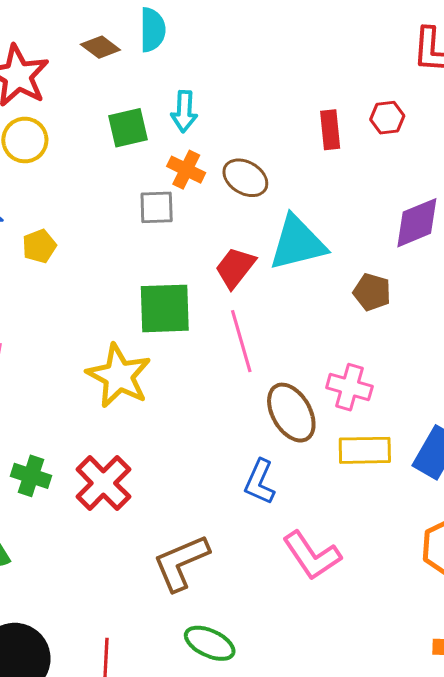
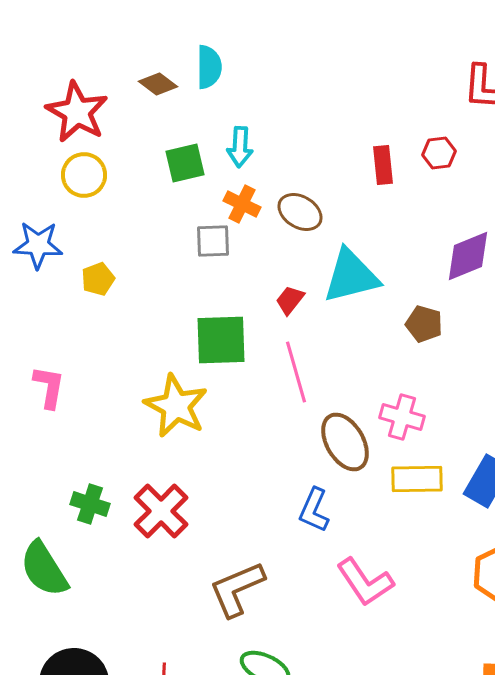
red trapezoid: (235, 268) -> (290, 300), size x0.7

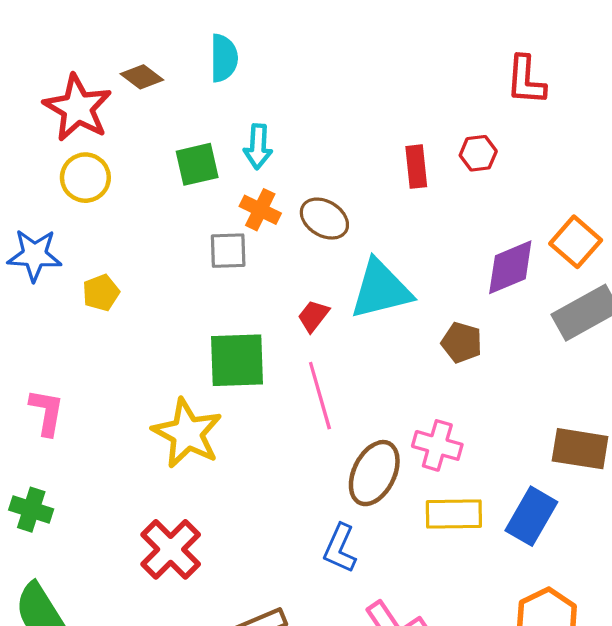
brown diamond: (158, 84) -> (142, 77), moved
brown ellipse: (345, 442) -> (374, 473), turned 56
green cross: (90, 504) -> (31, 510), moved

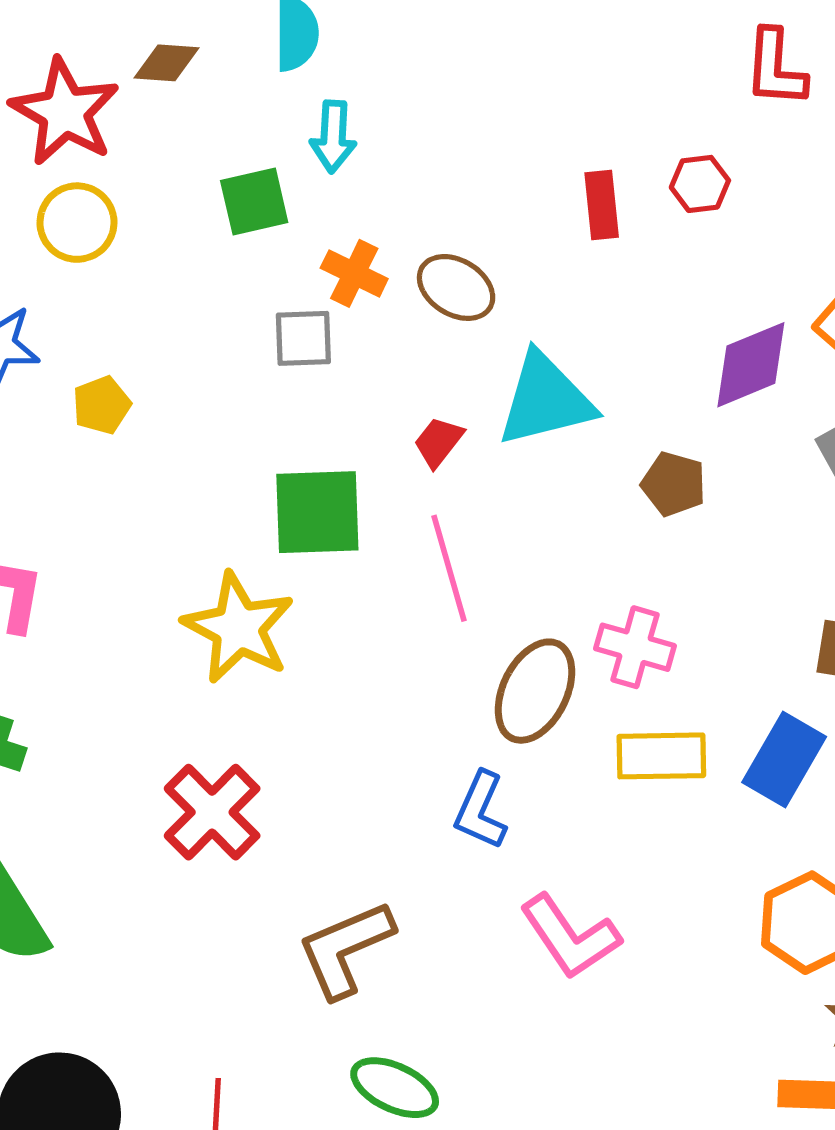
brown diamond: (142, 77) -> (166, 63), turned -33
cyan arrow: (258, 147) -> (333, 137), moved

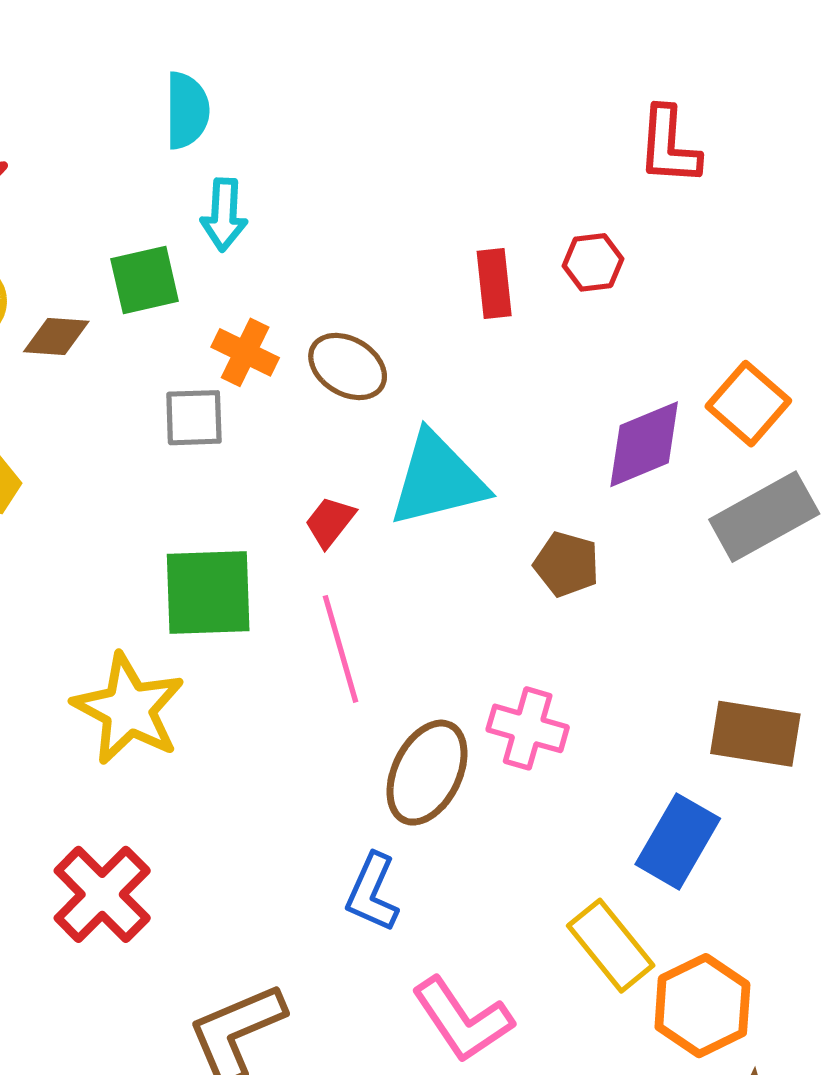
brown diamond: (166, 63) -> (56, 336), moved
yellow rectangle: (661, 756) -> (611, 946), moved, turned 52

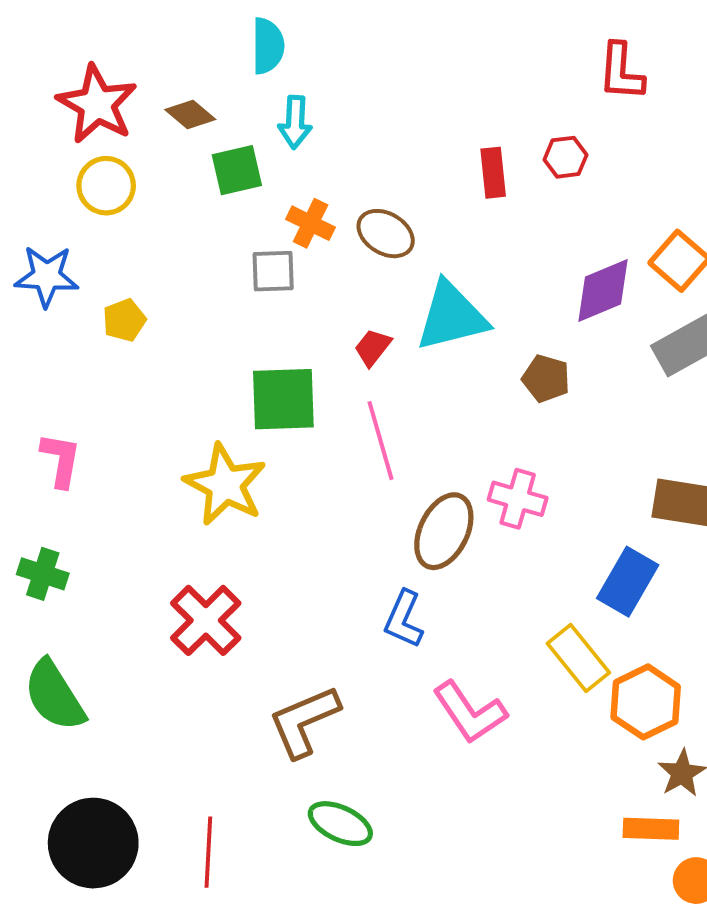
brown diamond: (56, 336) -> (190, 114), moved, turned 36

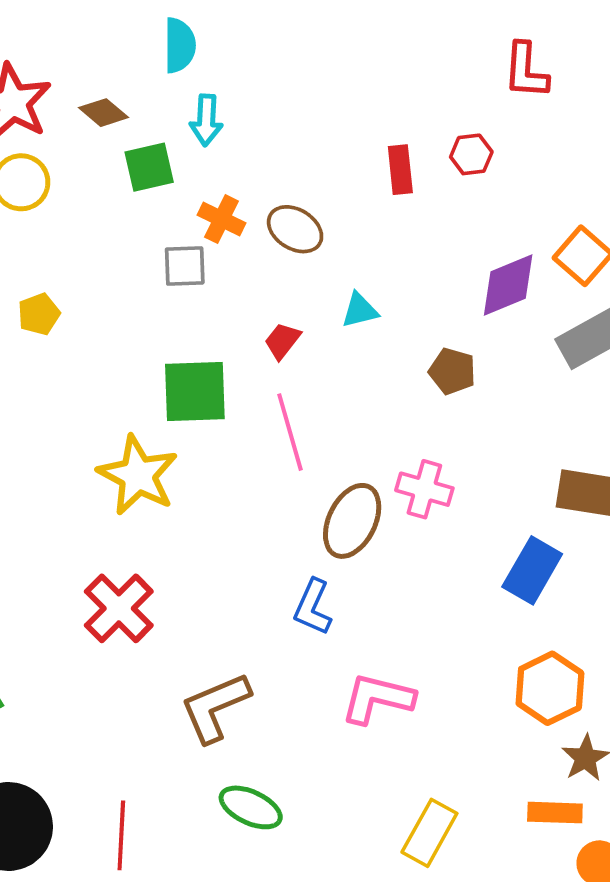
cyan triangle: (452, 316) -> (360, 310), size x0.5
yellow rectangle: (578, 658) -> (429, 833), moved, turned 68
pink L-shape: (470, 712) -> (377, 698), turned 138

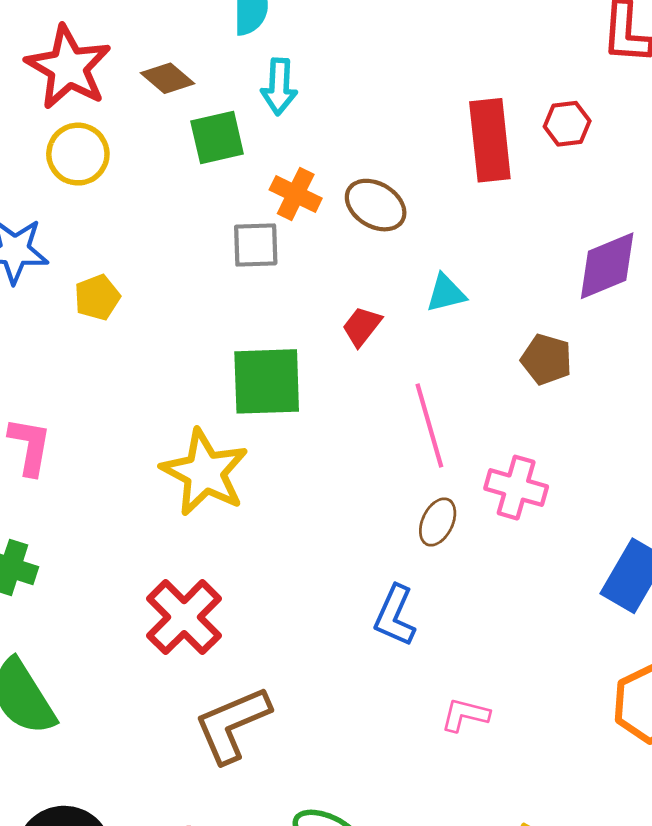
red rectangle: (400, 170) -> (490, 140), size x1.5
pink line: (290, 432) -> (429, 426), moved
brown ellipse: (352, 521) -> (438, 522), size x0.6
pink L-shape: (377, 698) -> (465, 715), size x0.6
brown L-shape: (215, 707) -> (232, 725), moved

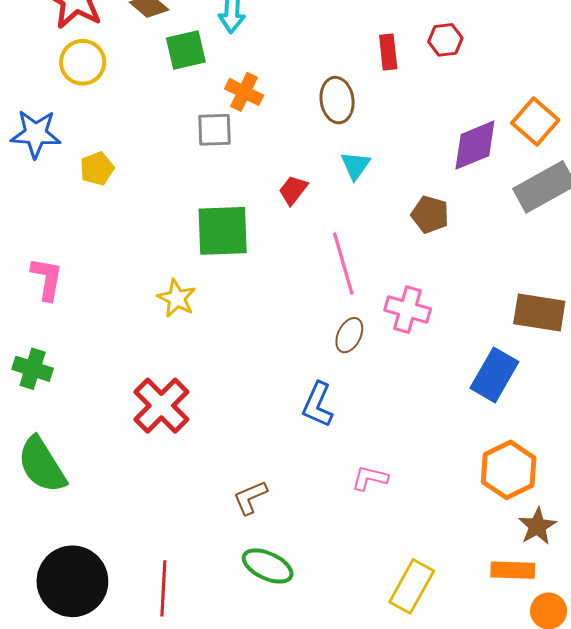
red rectangle: (490, 140) -> (388, 52), size x0.6
brown ellipse: (376, 205) -> (337, 100), moved, turned 51
cyan triangle: (446, 293) -> (355, 165), turned -40
yellow star: (205, 472) -> (177, 298), size x0.6
brown L-shape: (232, 725) -> (250, 498), moved, size x0.6

